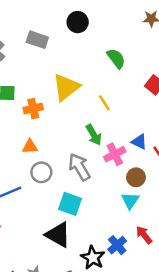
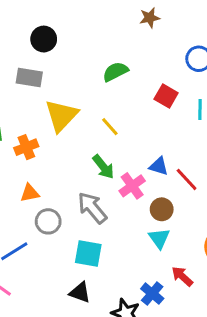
black circle: (78, 22) -> (44, 39), moved
gray rectangle: (37, 40) -> (29, 78), moved
green semicircle: (116, 58) -> (115, 72), turned -70
black triangle: (58, 235) -> (80, 292), size x0.7

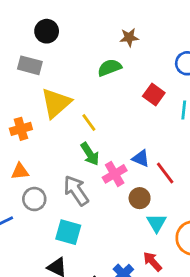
brown star: (150, 18) -> (129, 37), moved
yellow line: (110, 127) -> (89, 123), moved
cyan triangle: (159, 238) -> (156, 223), moved

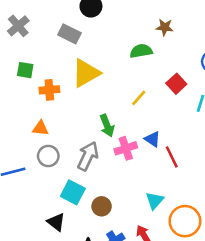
yellow line: (89, 123) -> (139, 98), moved, turned 66
gray arrow: (76, 190) -> (88, 156), turned 48
brown circle: (140, 198) -> (102, 206), moved

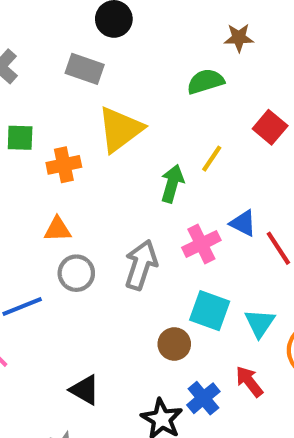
green arrow: (107, 125) -> (172, 184), moved, turned -135
cyan square: (73, 192) -> (210, 311), moved
black triangle: (56, 222) -> (85, 390), moved

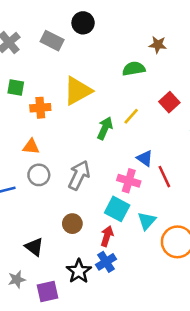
gray rectangle: (85, 69) -> (52, 41), moved
pink cross: (201, 244) -> (129, 181), moved, turned 35
brown circle: (174, 344) -> (72, 224), moved
red arrow: (249, 382) -> (107, 236), moved, turned 48

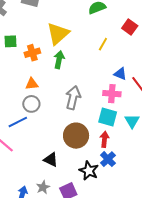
green arrow: (105, 128) -> (59, 60), moved
gray circle: (39, 175) -> (31, 104), moved
brown circle: (72, 224) -> (76, 136), size x1.6

